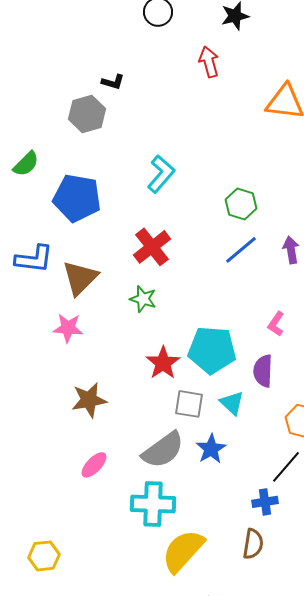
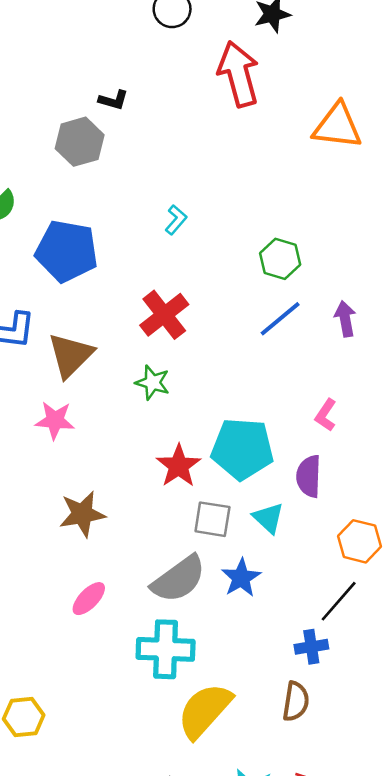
red arrow: (209, 62) -> (238, 74), size x1.6
cyan L-shape: (161, 174) -> (176, 220), size x0.6

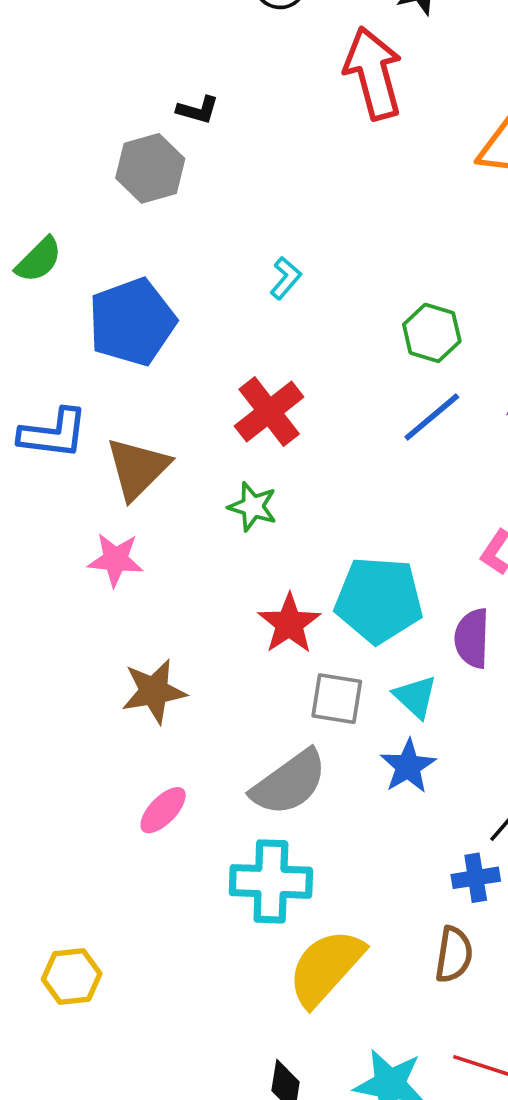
blue pentagon: (67, 251) -> (132, 322), turned -30
blue star: (241, 578) -> (408, 766), moved

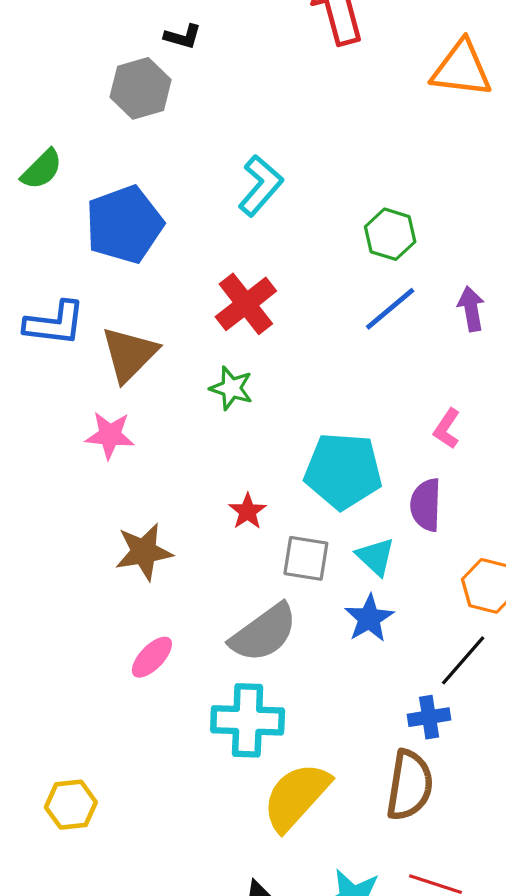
cyan L-shape: (286, 278) -> (261, 186), size x1.6
red star: (289, 624) -> (248, 511), moved, size x0.7
brown semicircle: (454, 955) -> (410, 785), size x1.4

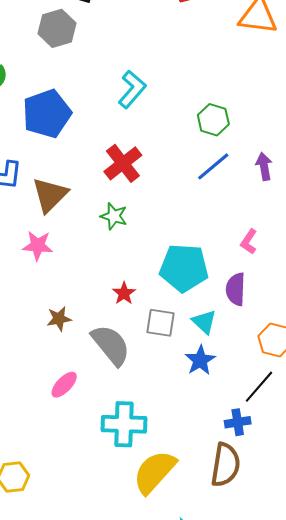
brown star: (144, 552) -> (59, 319), size x0.7
gray semicircle: (264, 633) -> (111, 345), moved, turned -93

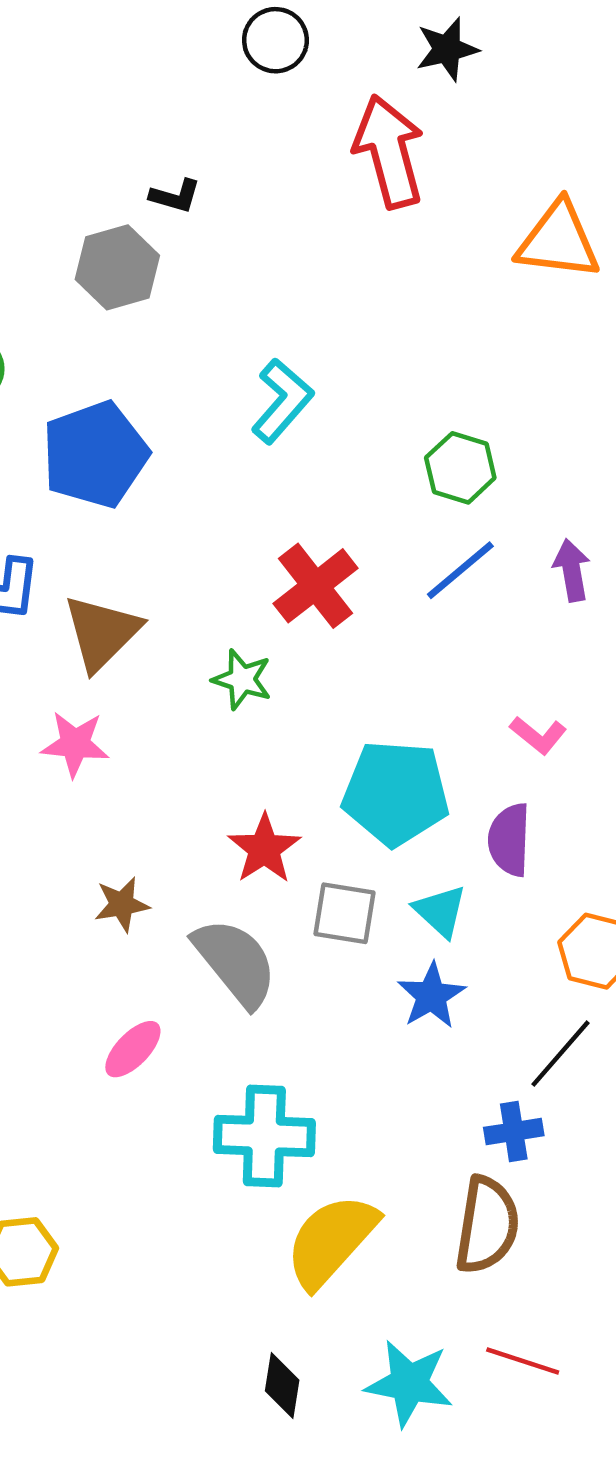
red cross: (123, 163) -> (316, 586), moved
pink L-shape: (249, 242) -> (538, 735), turned -85
red star: (124, 293) -> (264, 849), size x1.4

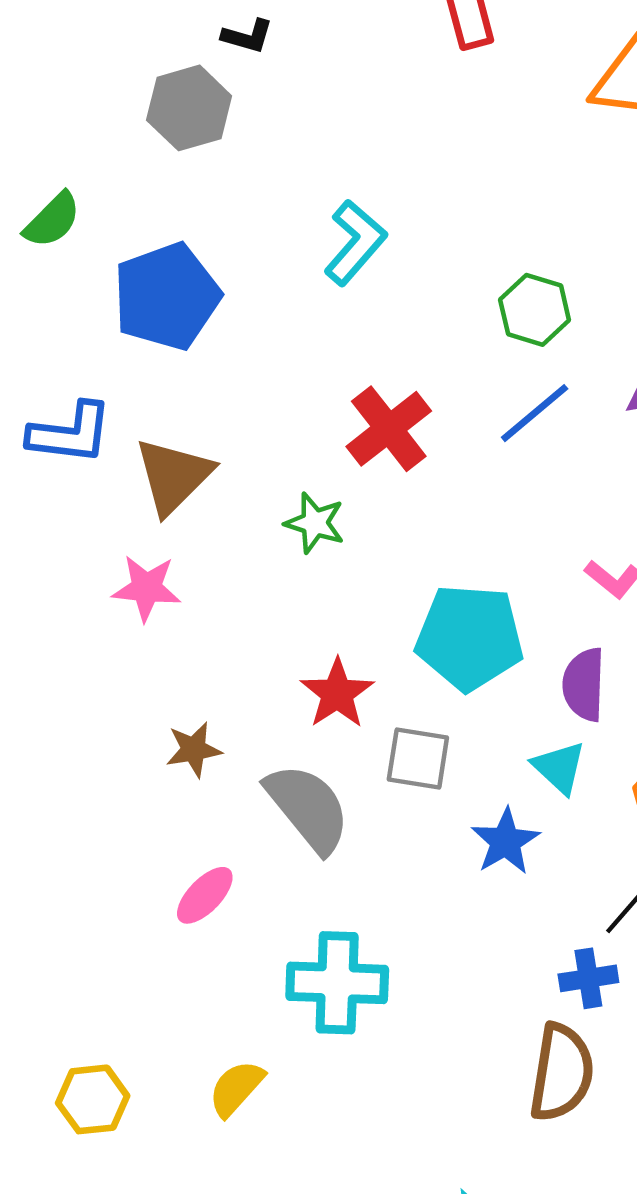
cyan triangle: (440, 911) -> (559, 767), moved
yellow semicircle: (331, 1241) -> (236, 1088), moved, size x0.6

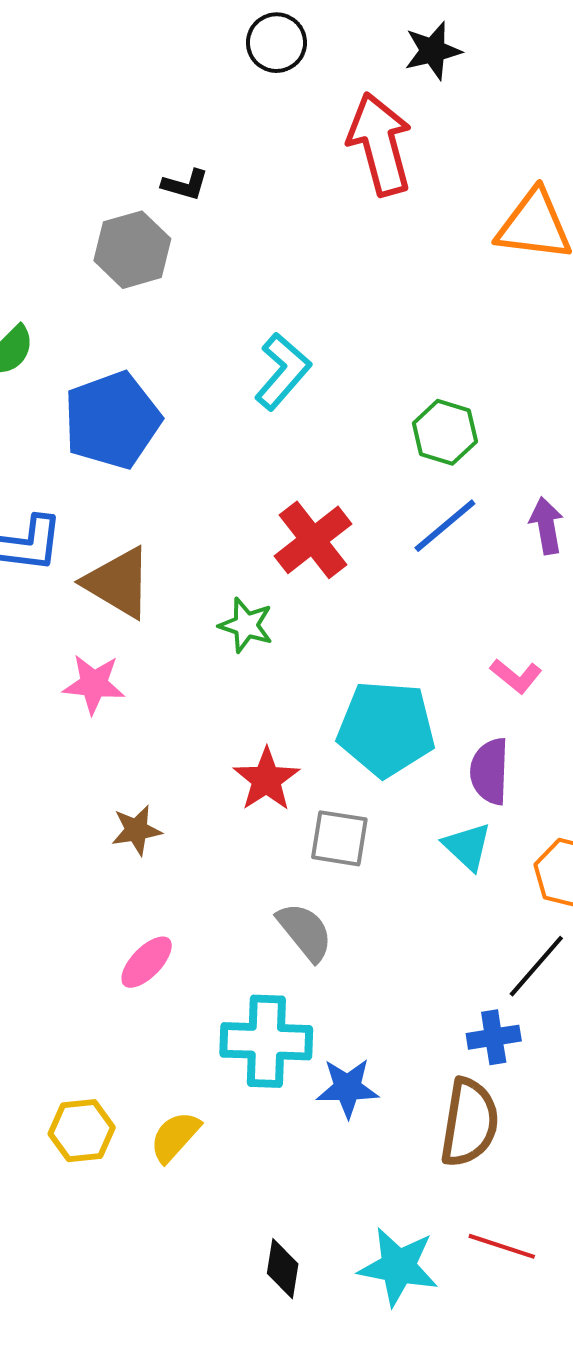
brown triangle: (173, 476) -> (118, 583), turned -44
gray semicircle: (308, 808) -> (305, 932), moved, size x0.7
blue star: (505, 841) -> (348, 1088), moved, turned 30
yellow hexagon: (93, 1099) -> (82, 1131), moved

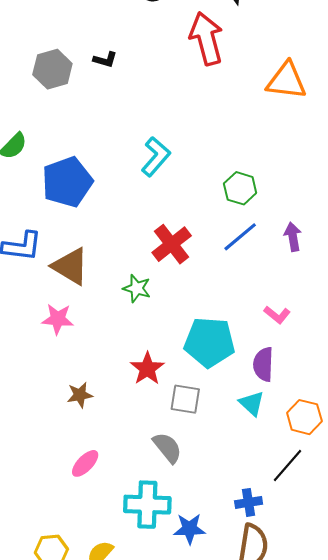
gray hexagon: (132, 250) -> (52, 69), moved
blue cross: (494, 1037) -> (249, 502), moved

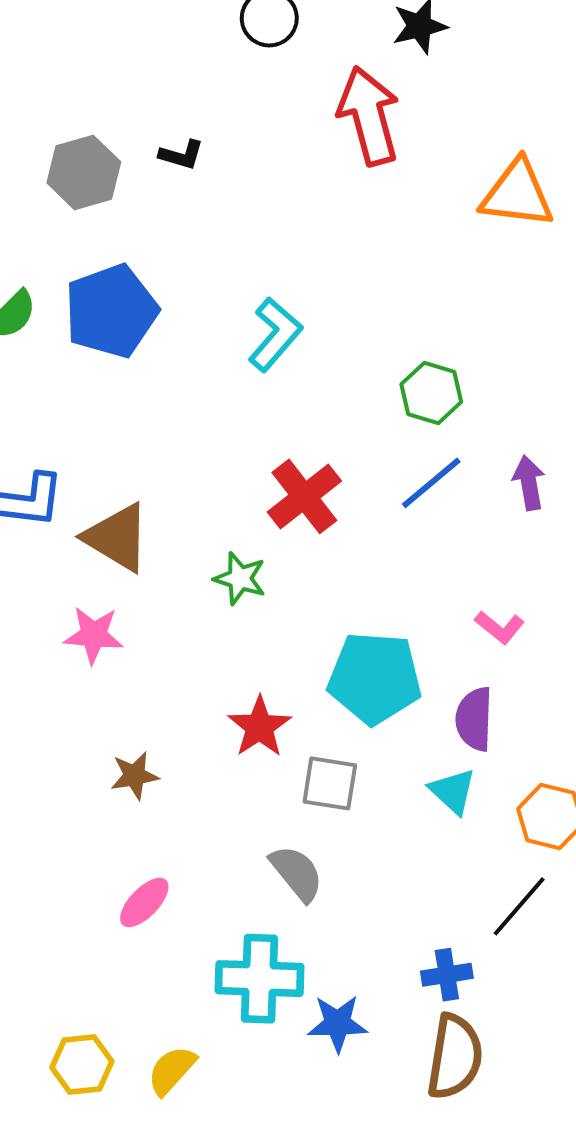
blue pentagon: (67, 182) -> (111, 311), moved

